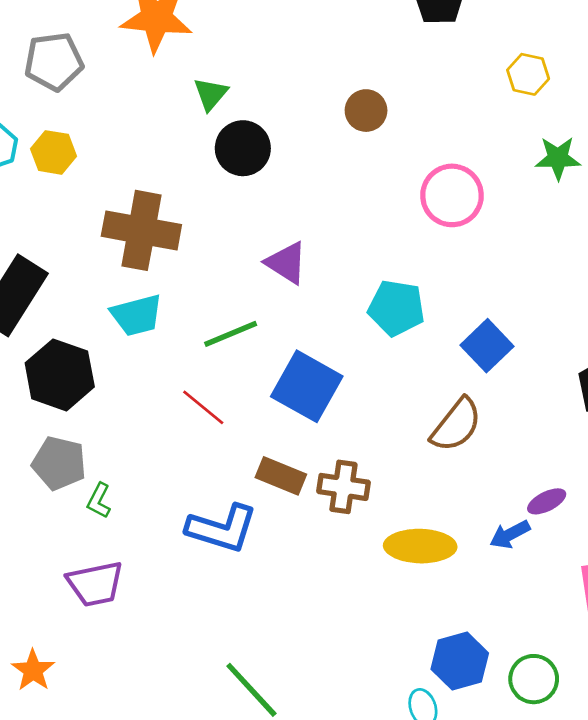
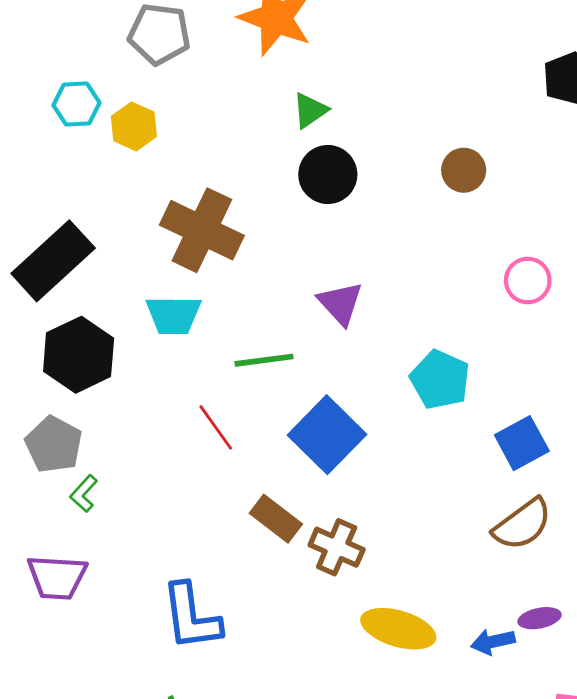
pink circle: (452, 195) -> (528, 281), size x0.7
brown semicircle: (456, 425) -> (522, 524), moved
blue L-shape: (222, 528) -> (191, 617), moved, turned 50

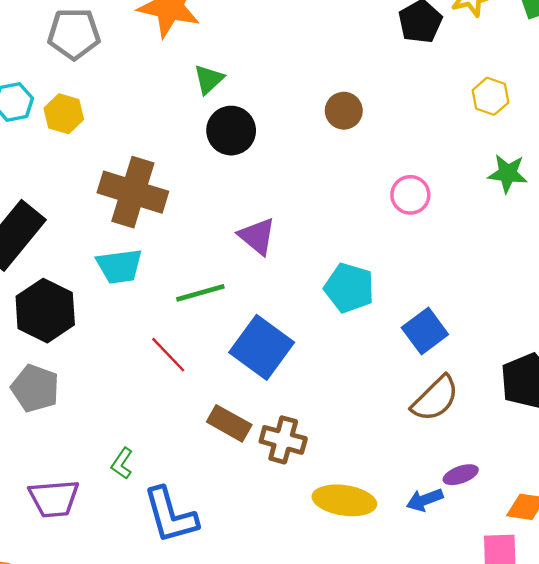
green L-shape: (84, 494) -> (122, 463), moved

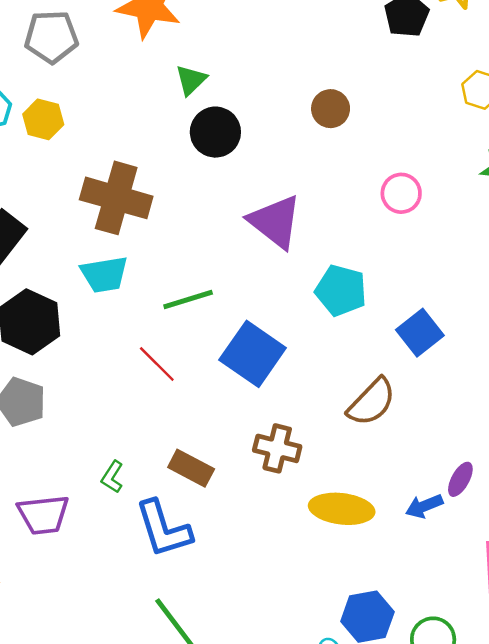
purple triangle: (257, 236) -> (275, 222), moved, size x1.4
brown semicircle: (435, 399) -> (372, 402), moved
brown rectangle: (229, 423) -> (191, 468), moved
purple ellipse: (461, 475) -> (460, 479), turned -40

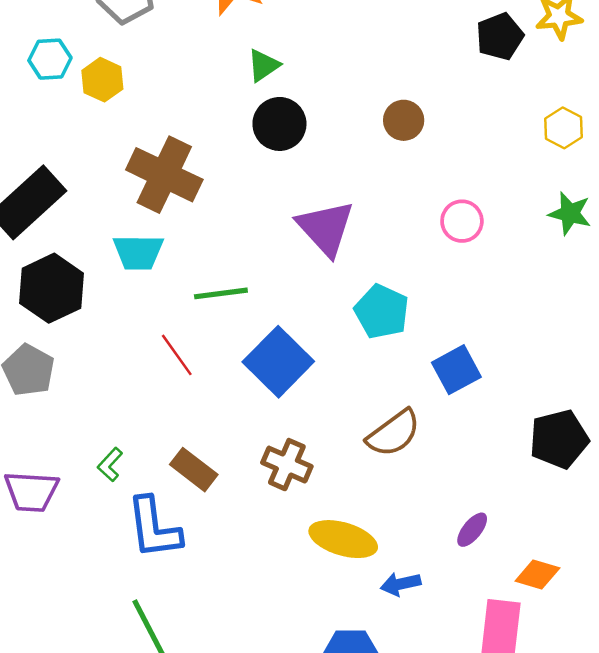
blue arrow: (424, 506) -> (401, 584), moved

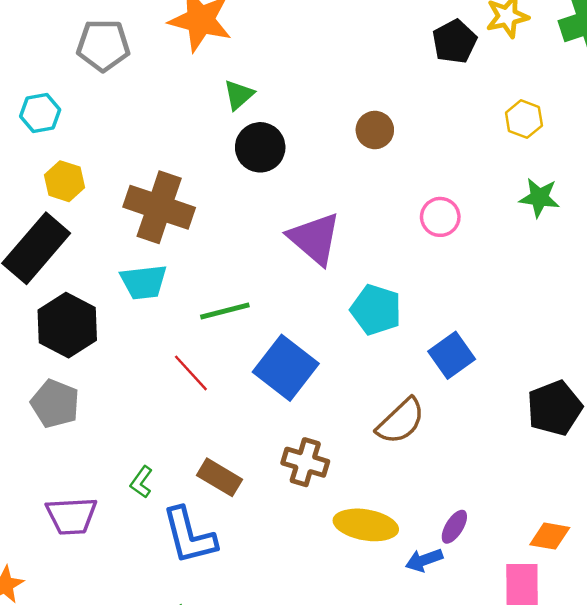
yellow hexagon: (102, 80) -> (64, 181), moved
purple ellipse: (472, 530) -> (454, 527), moved

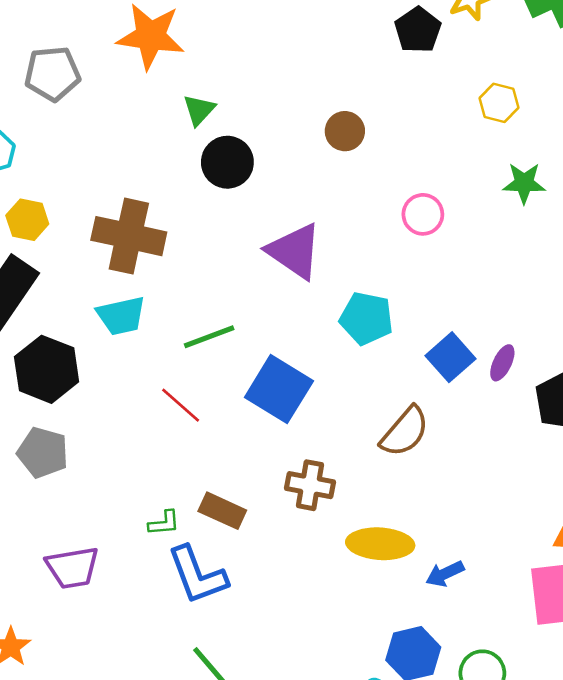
green L-shape: (141, 482) -> (164, 523), moved, turned -124
purple ellipse: (454, 527) -> (502, 363), moved

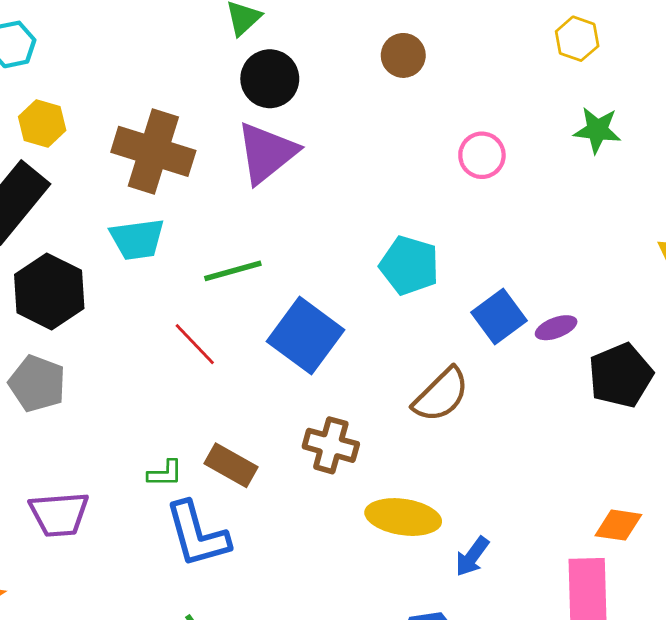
purple triangle: (294, 251) -> (267, 153), moved, turned 42
purple ellipse: (502, 363) -> (556, 328), turned 39
blue arrow: (445, 574) -> (472, 556), turned -33

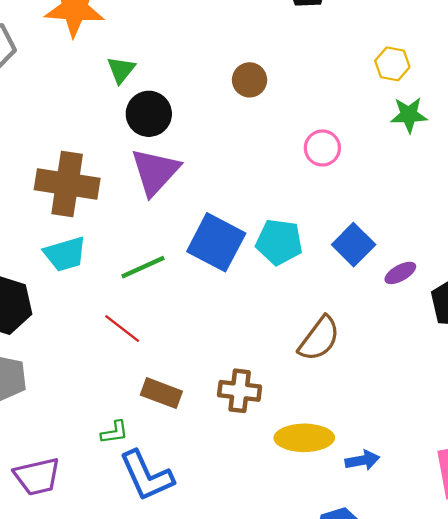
yellow hexagon: (577, 39) -> (392, 64), moved
blue square: (499, 317) -> (354, 245), moved
blue square: (305, 336) -> (216, 242), moved
brown rectangle: (231, 465) -> (161, 393), moved
blue arrow: (472, 556) -> (362, 460), turned -128

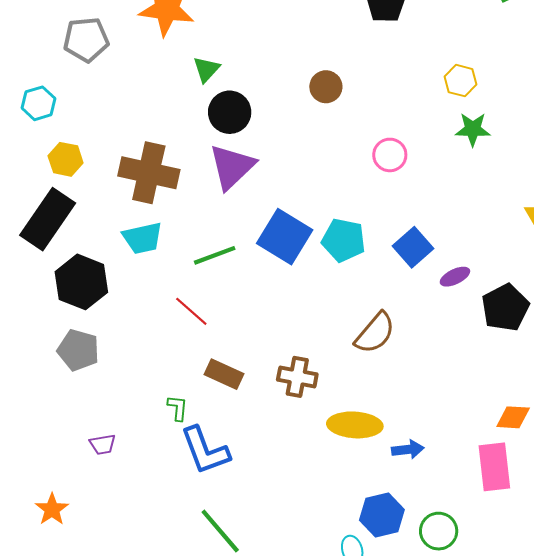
green L-shape: (114, 432) -> (178, 408), turned -80
purple trapezoid: (37, 476) -> (103, 444), size x0.6

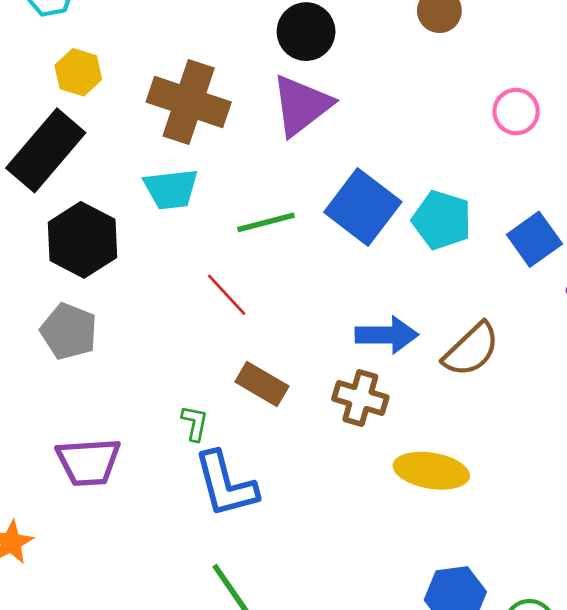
purple trapezoid: (103, 444) -> (88, 462), size x1.8
blue arrow: (408, 449) -> (387, 335), moved, size x1.4

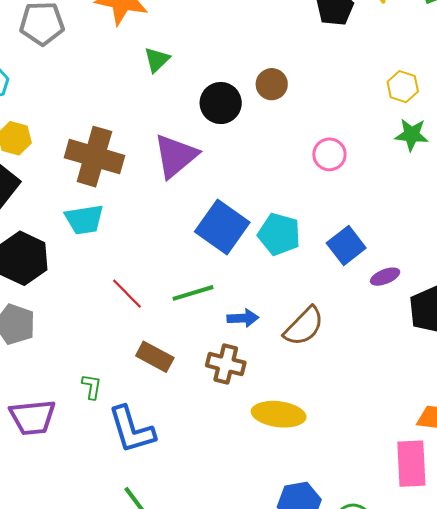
black circle: (306, 32) -> (221, 103), moved
green line: (266, 222) -> (193, 293), moved
blue arrow: (387, 335) -> (243, 318), size x0.7
green L-shape: (195, 423) -> (92, 387), moved

